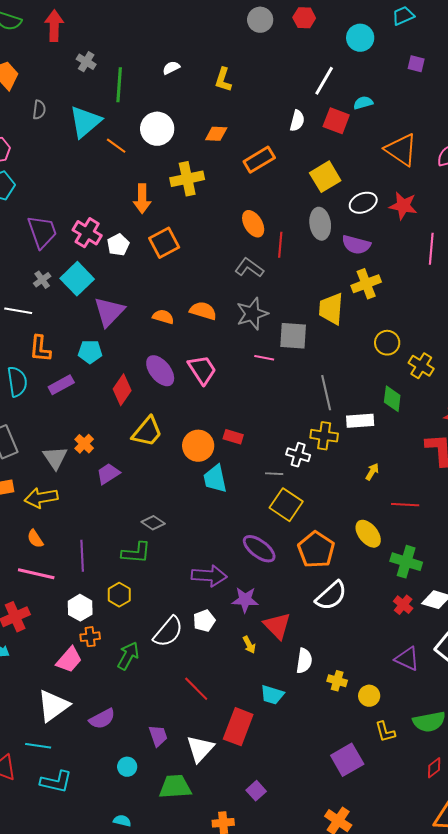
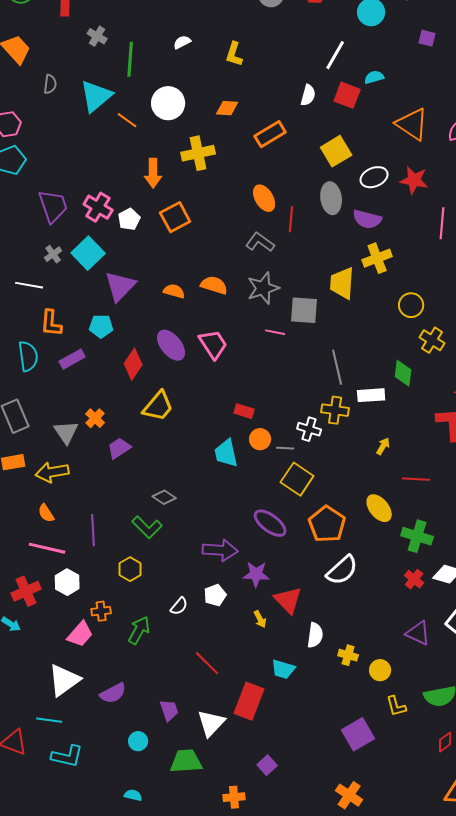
yellow circle: (387, 343) -> (411, 305), moved
orange circle: (198, 446) -> (260, 439), moved, size x0.7
green L-shape: (136, 553) -> (147, 527), turned 40
white hexagon: (80, 608) -> (67, 582), moved
white semicircle: (168, 632) -> (179, 606), size x0.6

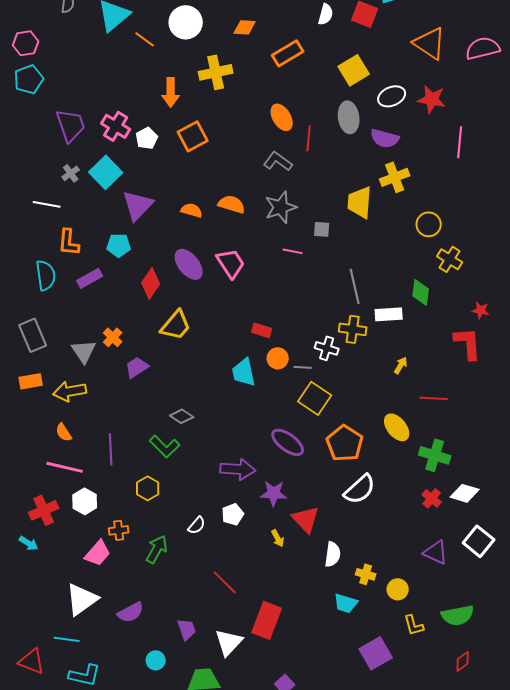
gray square: (304, 310) -> (322, 229), size x0.6
cyan trapezoid: (283, 669) -> (346, 603), moved

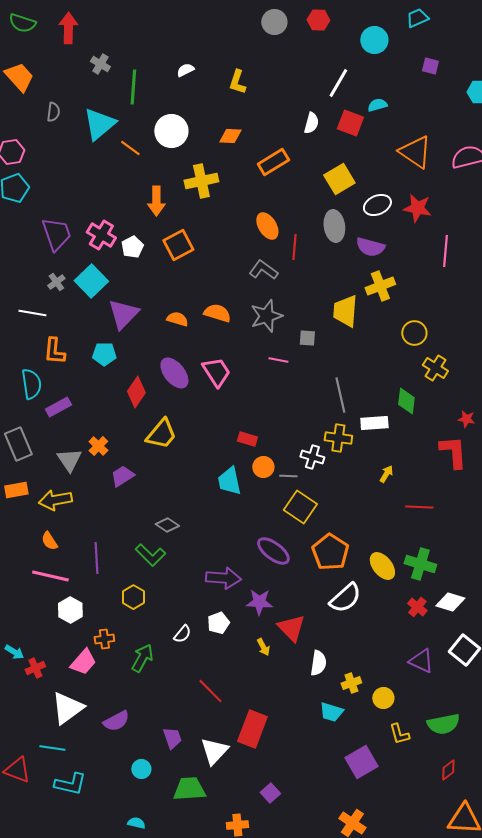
purple rectangle: (90, 278) -> (58, 407), moved
yellow ellipse: (397, 427) -> (382, 566), moved
red cross: (44, 510) -> (35, 668), moved, size x0.7
yellow cross: (366, 574) -> (351, 683), turned -36

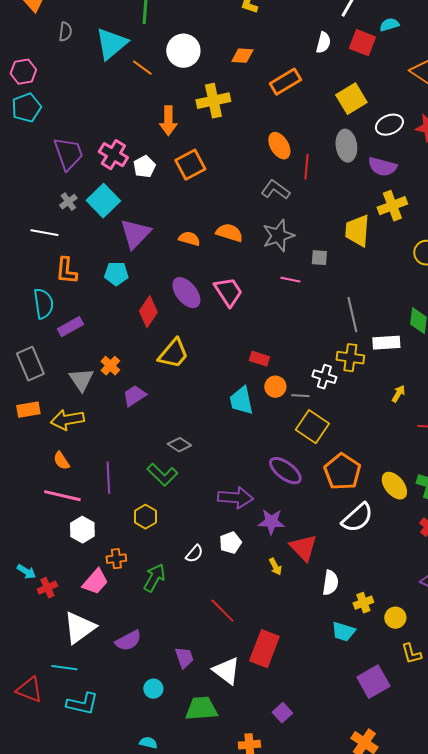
white triangle: (214, 751) -> (226, 671), turned -36

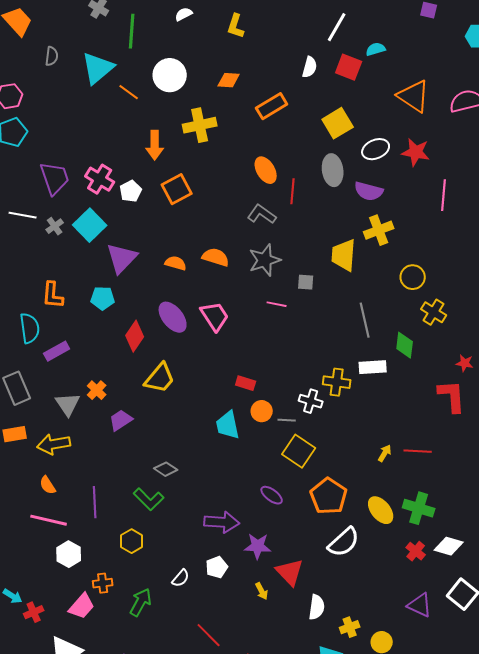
white line: (44, 233) -> (23, 215), moved
gray line: (352, 315) -> (365, 320), moved
yellow arrow: (398, 394) -> (385, 453), moved
purple ellipse: (285, 471) -> (272, 495), size x0.7

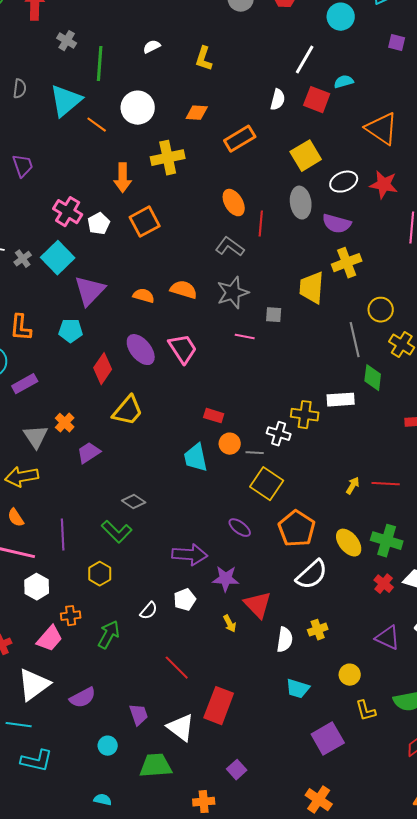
purple trapezoid: (55, 178) -> (23, 166), moved, size x0.7
gray line: (365, 320) -> (355, 340), moved
yellow cross: (350, 627) -> (318, 630), moved

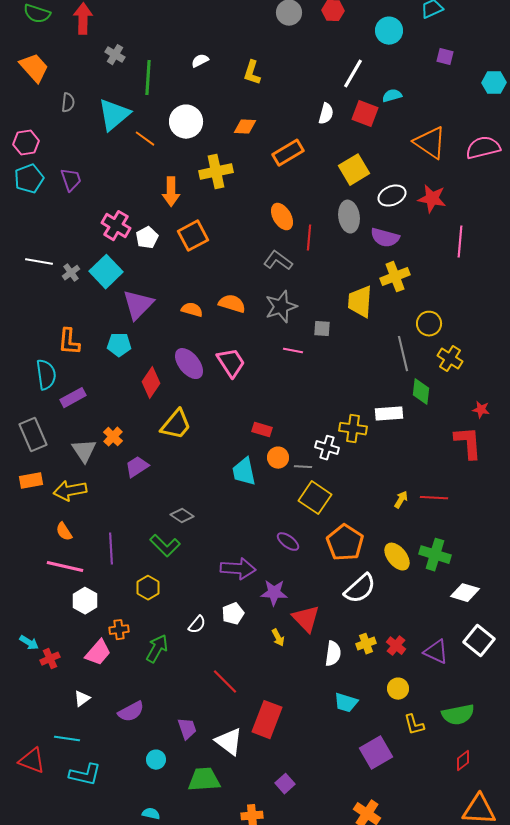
red cross: (384, 584) -> (396, 646), moved
white triangle: (34, 685) -> (82, 699), size x0.5

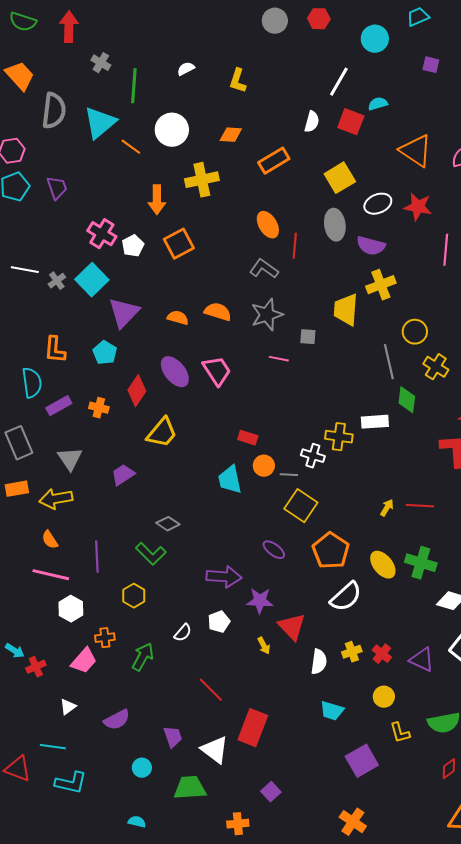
gray semicircle: (68, 103) -> (54, 111), size x1.8
cyan pentagon: (119, 345) -> (105, 353), turned 30
orange cross: (113, 437) -> (99, 408), moved, turned -30

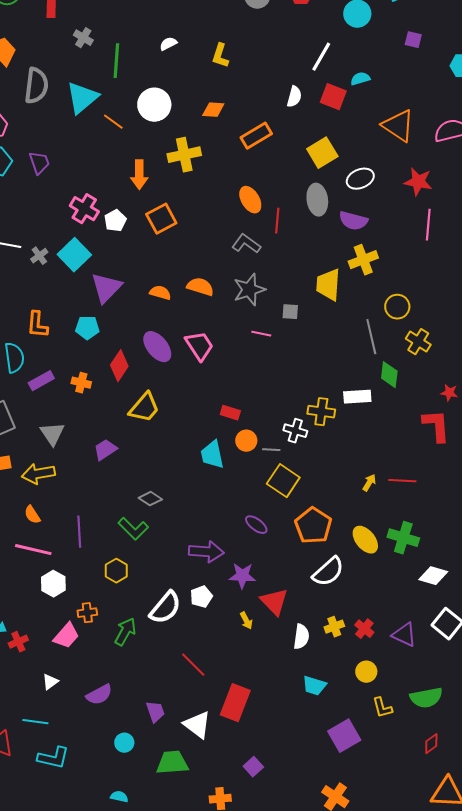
red star: (418, 207) -> (418, 182), moved
cyan pentagon: (105, 353) -> (87, 328), turned -30
white semicircle: (183, 633) -> (165, 608), size x1.8

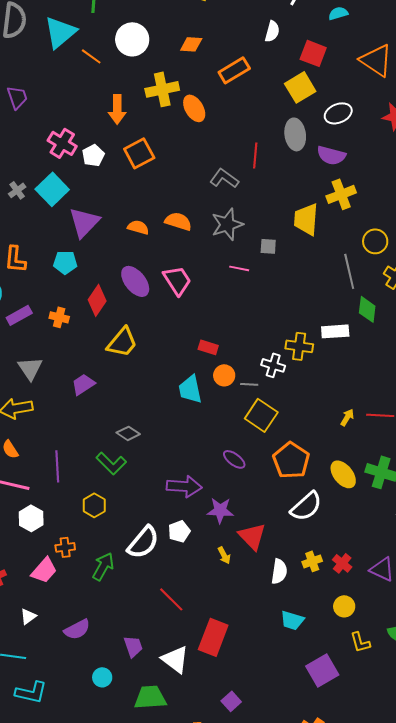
red square: (333, 97) -> (313, 53), moved
orange ellipse: (250, 200) -> (194, 108), moved

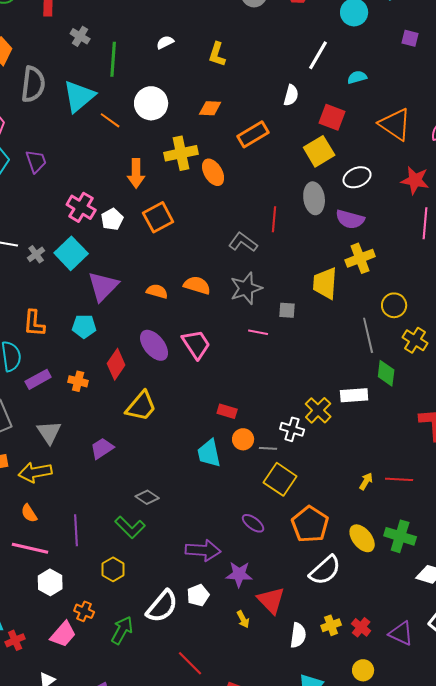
yellow cross: (299, 346) -> (318, 410), turned 36
orange cross: (65, 547) -> (84, 611), turned 30

